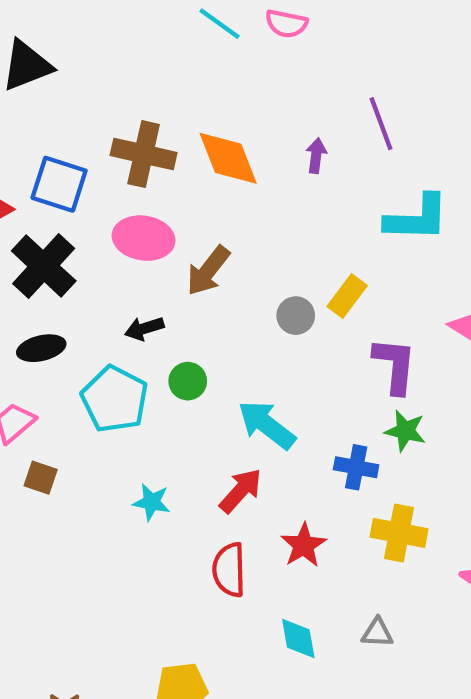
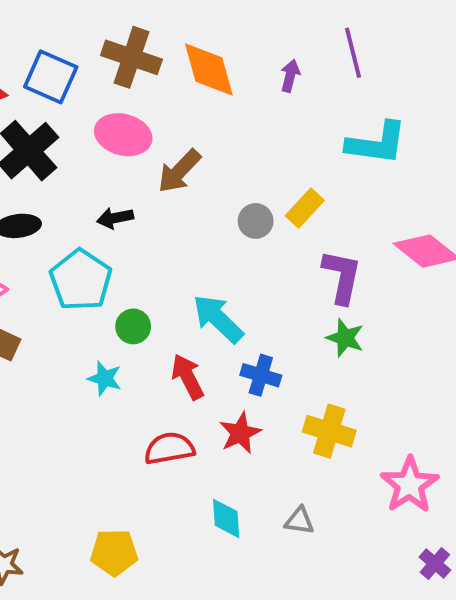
green circle: (188, 381) -> (133, 326), moved
blue cross: (356, 467) -> (261, 375), moved
red arrow: (241, 491) -> (188, 377), turned -75
red semicircle: (229, 570) -> (169, 448), turned 75

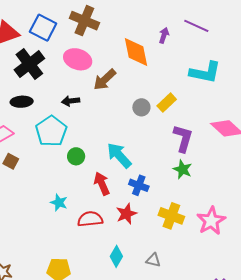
purple line: (353, 53) -> (196, 26), turned -55
orange diamond: (209, 70) -> (136, 52), moved
cyan star: (105, 378) -> (59, 203), moved
pink star: (410, 485) -> (211, 221), moved
cyan diamond: (226, 518) -> (116, 256), turned 30

